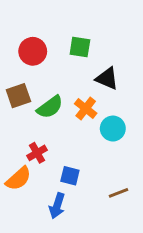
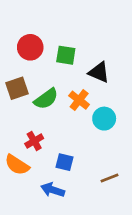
green square: (80, 47) -> (66, 55), moved
orange semicircle: (18, 179) -> (17, 165), turned 75
blue arrow: (57, 206) -> (53, 190), turned 90

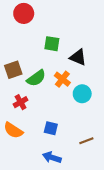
red circle: (30, 47) -> (24, 13), moved
red cross: (34, 141) -> (21, 102), moved
blue arrow: (53, 190) -> (52, 157), moved

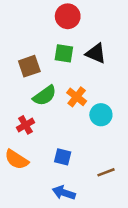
red circle: (24, 13) -> (68, 16), moved
black triangle: (78, 57) -> (96, 53), moved
brown square: (13, 70) -> (29, 66), moved

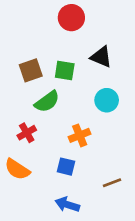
green square: (64, 53) -> (65, 70), moved
orange cross: (77, 97) -> (80, 135), moved, turned 30
cyan circle: (101, 115) -> (107, 100), moved

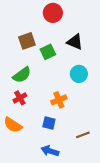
brown square: (31, 70) -> (27, 41), moved
green square: (65, 70) -> (48, 52), turned -35
green semicircle: (47, 102) -> (22, 75), moved

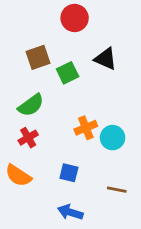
cyan circle: (79, 74) -> (113, 138), moved
orange cross: (59, 100) -> (86, 128), moved
brown line: (83, 135) -> (117, 190), turned 32

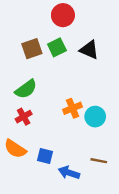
green square: (68, 73) -> (57, 47), moved
blue square: (69, 173) -> (45, 156), moved
blue arrow: (70, 212) -> (69, 173), moved

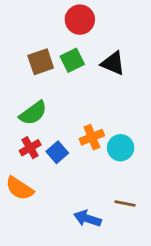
blue square: (45, 156) -> (57, 152), moved, turned 35

